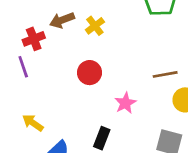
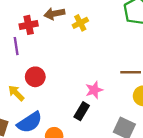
red circle: (90, 73) -> (35, 77), moved
black rectangle: (102, 138) -> (82, 111), moved

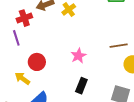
pink star: (94, 90) -> (78, 56), moved

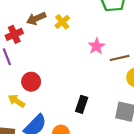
pink star: (78, 56) -> (96, 46), moved

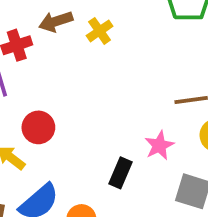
pink star: (96, 46) -> (159, 146), moved

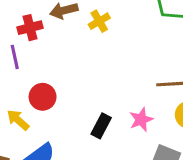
black rectangle: (121, 173) -> (101, 126), moved

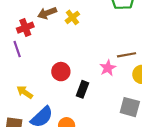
red circle: (43, 97) -> (61, 72), moved
pink star: (141, 120) -> (108, 68), moved

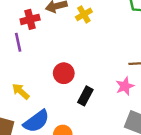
pink star: (108, 68) -> (125, 86), moved

